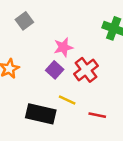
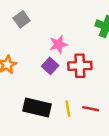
red cross: (86, 70) -> (80, 66), turned 35
yellow line: (67, 100) -> (68, 109), moved, turned 56

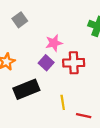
black rectangle: (37, 107) -> (26, 89), moved, turned -35
red line: (91, 109) -> (84, 116), moved

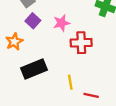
purple square: (46, 63) -> (33, 21), moved

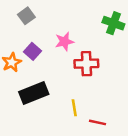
purple square: (33, 21) -> (33, 51), moved

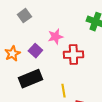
purple square: (33, 51) -> (35, 51), moved

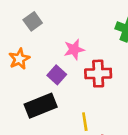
purple square: (35, 51) -> (57, 75), moved
orange star: (12, 54) -> (19, 59), moved

